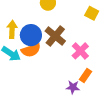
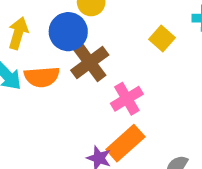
blue circle: (31, 35) -> (68, 32), moved
orange rectangle: (85, 75) -> (125, 143), size x1.5

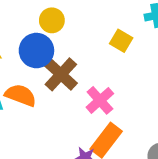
orange semicircle: (42, 77) -> (21, 95), turned -144

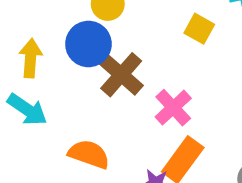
orange semicircle: (21, 95) -> (89, 154), moved

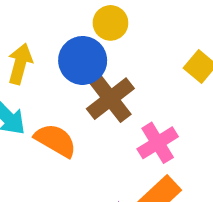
orange semicircle: (89, 154) -> (55, 140), moved

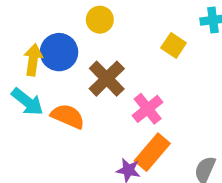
blue circle: (83, 60) -> (59, 52), moved

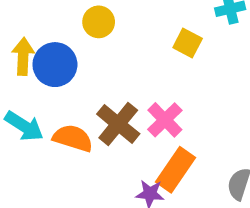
yellow arrow: (33, 60) -> (23, 56), moved
brown cross: (107, 79) -> (118, 124), moved

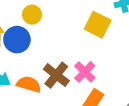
yellow circle: (99, 22) -> (32, 15), moved
yellow square: (188, 43) -> (98, 25), size x1.5

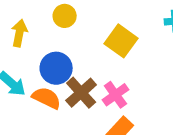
yellow square: (98, 25) -> (121, 41), moved
blue circle: (17, 40) -> (56, 68), moved

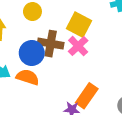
brown cross: (81, 93) -> (51, 44), moved, turned -30
pink cross: (115, 95) -> (78, 46), moved

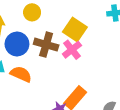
blue circle: (32, 53) -> (17, 44), moved

